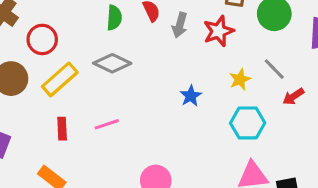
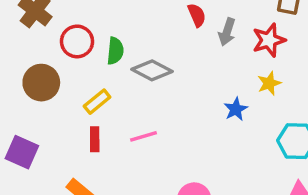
green semicircle: (114, 18) -> (115, 51), moved
yellow rectangle: (60, 79) -> (97, 102), moved, size x0.7
yellow star: (240, 79) -> (269, 83), moved

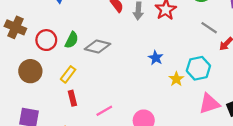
green semicircle: (115, 51) -> (72, 40), turned 35
yellow star: (269, 83) -> (176, 79), moved
pink line: (143, 136) -> (104, 111), moved

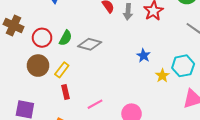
brown circle: (30, 71) -> (38, 66), moved

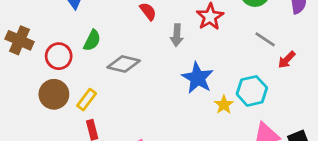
gray arrow: (128, 12) -> (177, 35), moved
green semicircle: (66, 38) -> (92, 40), moved
blue star: (144, 56) -> (198, 78), size x1.6

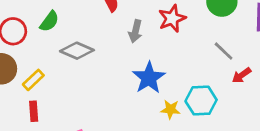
yellow star: (224, 105) -> (170, 109), turned 30

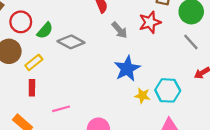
green semicircle: (49, 21) -> (45, 31), moved
gray arrow: (135, 31) -> (119, 30), turned -60
gray line: (224, 51) -> (191, 42), moved

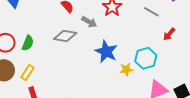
gray diamond: (71, 42) -> (65, 36), moved

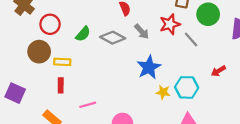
gray line: (151, 12) -> (191, 40), moved
green semicircle: (28, 43) -> (83, 34), moved
yellow rectangle: (28, 73) -> (62, 62), turned 42

